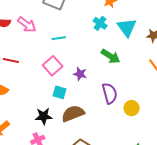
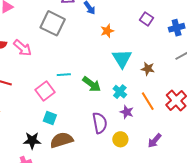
cyan cross: (100, 23) -> (120, 92), moved
cyan line: (59, 38) -> (64, 75), moved
green arrow: (111, 56) -> (92, 84), moved
purple star: (80, 74) -> (127, 112), moved

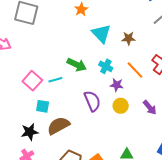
cyan line: (64, 75) -> (55, 80), moved
yellow circle: (120, 139) -> (121, 106), moved
purple arrow: (155, 141) -> (150, 107), turned -70

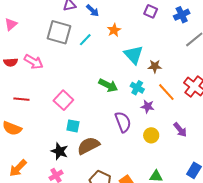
brown star: (129, 38) -> (155, 66), moved
cyan line: (55, 80) -> (85, 40), moved, turned -32
yellow circle: (121, 106) -> (151, 135), moved
black star: (30, 132) -> (60, 151), turned 30

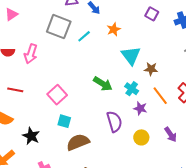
pink arrow: (34, 62) -> (31, 54), turned 72
black star: (60, 151) -> (31, 136), moved

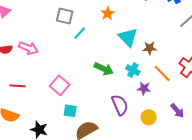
gray square: (59, 27) -> (65, 16), moved, size x0.7
cyan line: (84, 36) -> (80, 33), moved
pink arrow: (31, 54) -> (28, 48), turned -78

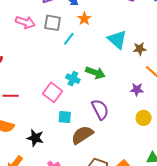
orange star: (108, 13) -> (84, 19), moved
pink arrow: (28, 48) -> (25, 22), moved
cyan cross: (133, 70) -> (73, 79), moved
purple semicircle: (120, 105) -> (100, 109), moved

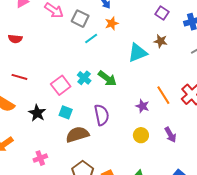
cyan triangle: (117, 40) -> (138, 53), turned 40
brown star: (140, 49) -> (161, 41), moved
black star: (35, 138) -> (37, 113), moved

